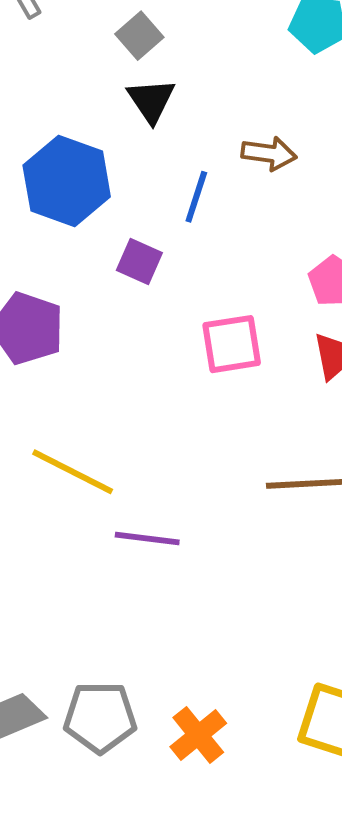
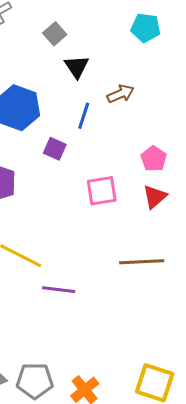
black triangle: (151, 100) -> (77, 67), moved
brown arrow: (269, 154) -> (121, 94), turned -32

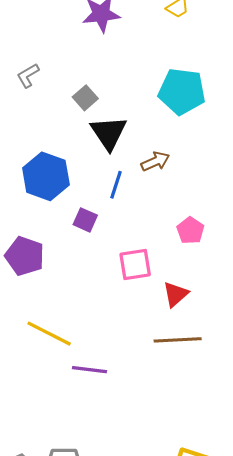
cyan pentagon: (146, 28) -> (182, 91), size x1.5
black triangle: (77, 67) -> (109, 133), size x1.4
red triangle: (155, 197) -> (176, 294), moved

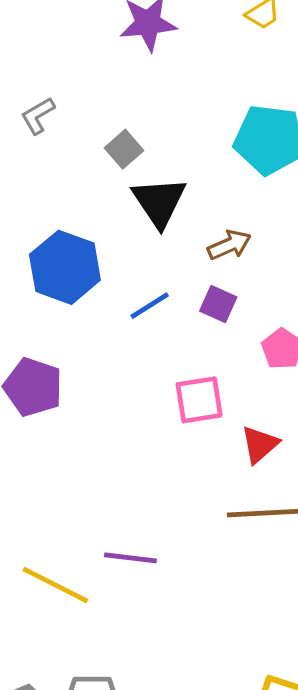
blue line: (116, 185) -> (150, 306), moved, turned 40
purple square: (85, 220) -> (218, 304), moved
yellow line: (49, 334) -> (55, 585), moved

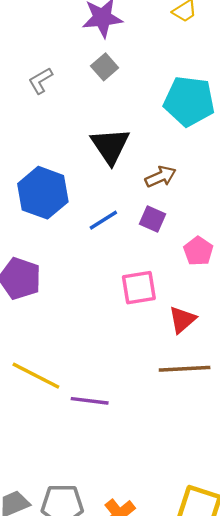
gray L-shape: (38, 116) -> (41, 81), moved
gray square: (124, 149) -> (105, 67), moved
yellow line: (55, 585) -> (36, 376), moved

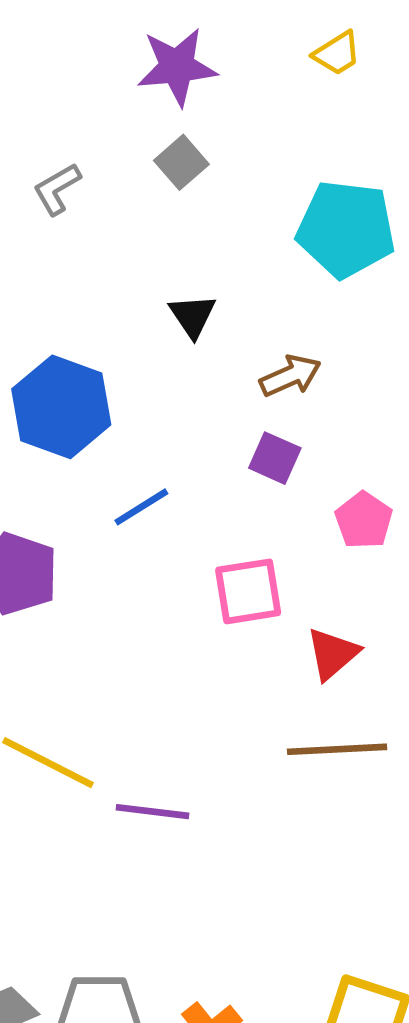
black triangle: (110, 146) -> (193, 316), size x0.6
blue line: (103, 220) -> (141, 507), moved

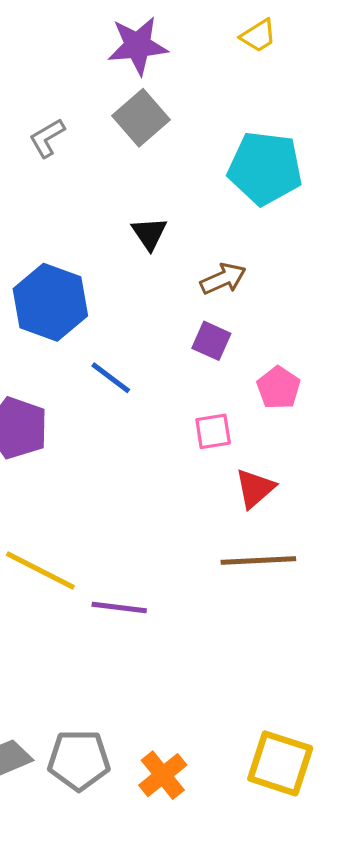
gray square: (181, 162) -> (141, 118), size x1.4
blue line: (141, 507) -> (111, 378), turned 69
pink square: (248, 591) -> (213, 431), moved, size x0.7

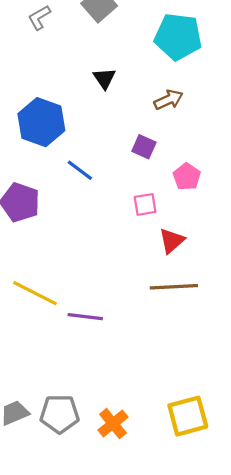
brown arrow: (223, 279) -> (169, 100), moved
yellow square: (280, 763) -> (188, 416), turned -33

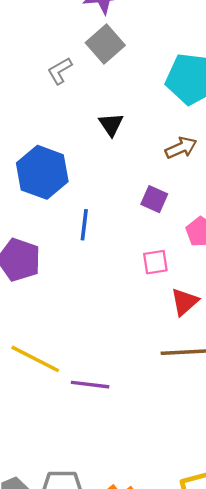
gray L-shape: (39, 17) -> (60, 71), moved
blue line: (80, 170) -> (84, 225), turned 60

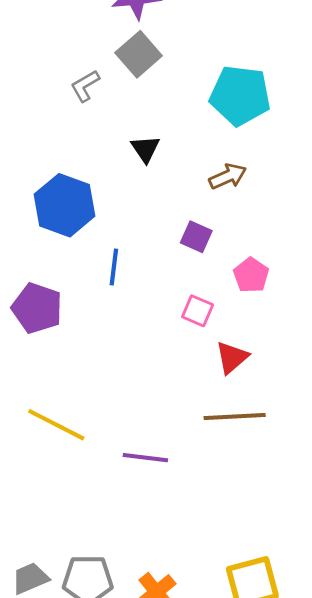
pink square: (155, 262) -> (198, 311), turned 32
purple line: (90, 385) -> (145, 458), moved

